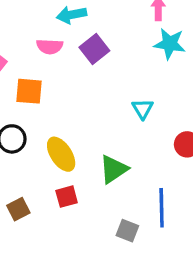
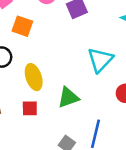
cyan triangle: (143, 109) -> (100, 60), size x1.6

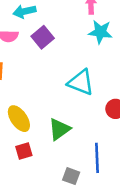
cyan triangle: (100, 60) -> (81, 82), turned -36

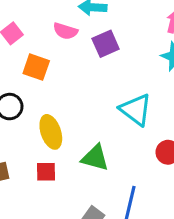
green triangle: (59, 129) -> (95, 158), turned 35

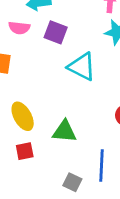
purple square: (106, 44) -> (56, 32), turned -35
cyan triangle: (136, 110) -> (82, 67), moved

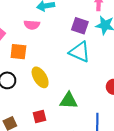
purple square: (56, 32) -> (80, 26), moved
yellow ellipse: (23, 116) -> (40, 77), moved

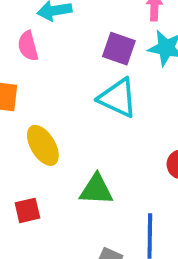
pink semicircle: (32, 25) -> (28, 46), turned 70
red square: (40, 116) -> (27, 210), moved

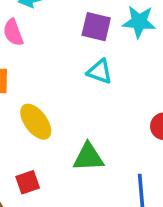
cyan triangle: (118, 98) -> (100, 72), size x0.7

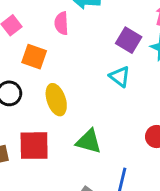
red square: (28, 182) -> (34, 146), size x1.6

